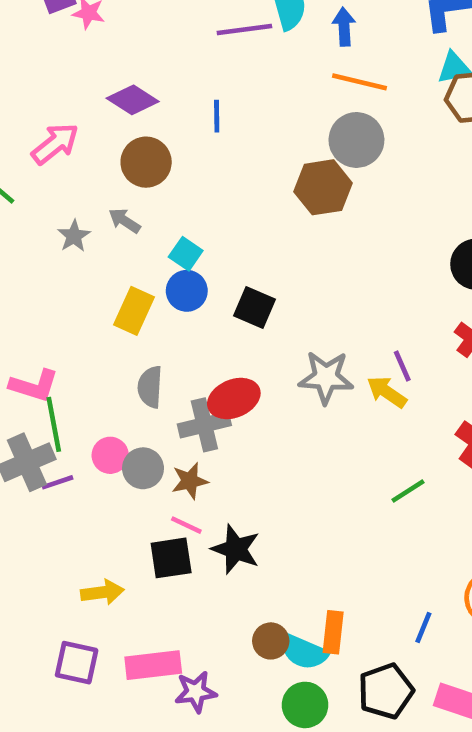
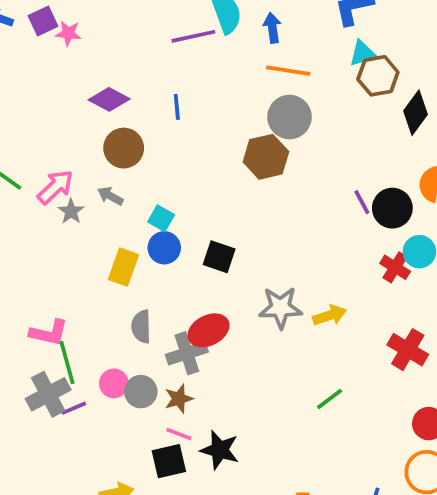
pink arrow: (55, 144) -> (55, 187), moved
purple line: (402, 366) -> (362, 202), moved
yellow arrow: (387, 392) -> (330, 315), turned 132
green line: (408, 491) -> (329, 399), moved

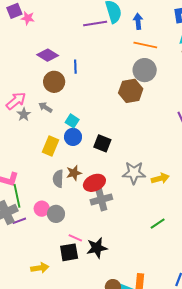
blue line: (177, 107) -> (75, 67), moved
gray cross: (187, 353) -> (101, 200), moved
brown star: (179, 399) -> (74, 173), moved
black star: (220, 450) -> (97, 248), turned -30

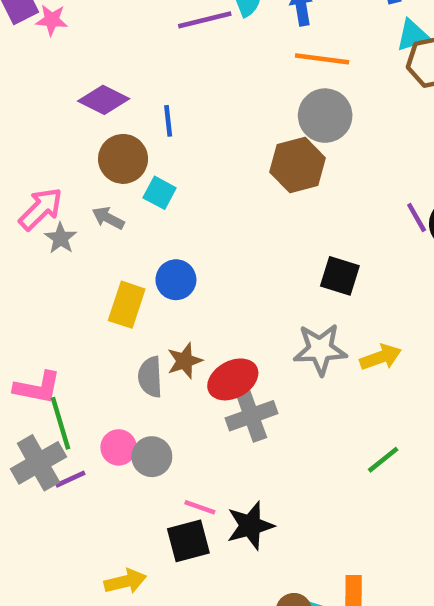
cyan square: (72, 121) -> (160, 193), moved
black square: (102, 143) -> (340, 276), moved

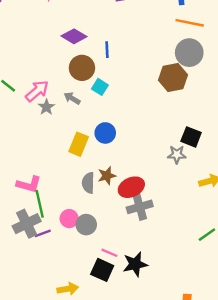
gray star: (320, 349) -> (177, 155), moved, size x0.7
black square: (188, 541) -> (102, 270), turned 35

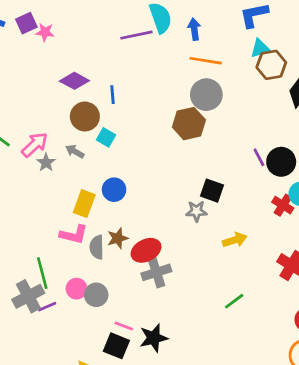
pink L-shape: (29, 184) -> (74, 235), moved

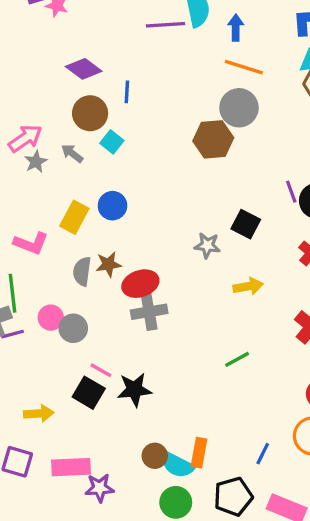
black square: (212, 191) -> (246, 224), moved
pink L-shape: (74, 235) -> (31, 243), moved

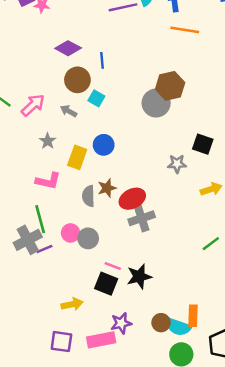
gray circle: (239, 108) -> (156, 103), moved
gray star: (36, 162) -> (48, 141), moved
purple star: (100, 488) -> (121, 323), moved

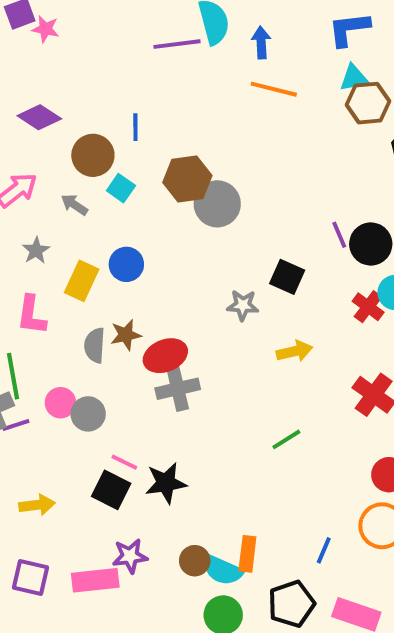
purple diamond: (68, 48) -> (39, 117), moved
brown hexagon: (170, 86) -> (187, 179), moved
pink L-shape: (48, 181) -> (31, 315), turned 80
yellow arrow: (72, 304) -> (37, 505), moved

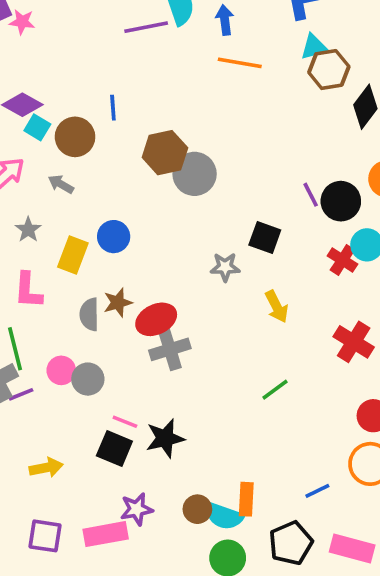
cyan square: (121, 188) -> (37, 127), moved
yellow arrow: (294, 351) -> (277, 307), turned 80
blue line: (324, 550) -> (317, 491), turned 45

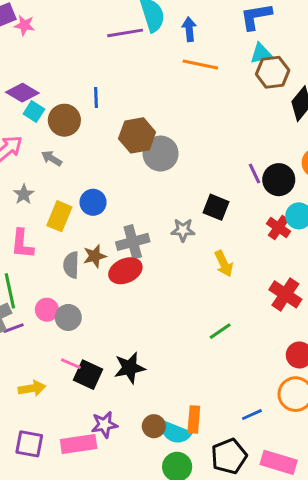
gray cross: (170, 349) -> (133, 242), moved
pink line: (125, 422) -> (71, 364), moved

